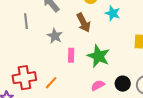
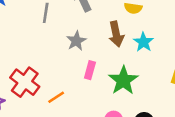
cyan star: (113, 13) -> (143, 42), moved
red cross: (24, 78) -> (25, 82), turned 30

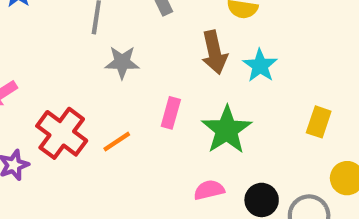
gray star: (76, 41) -> (122, 62), moved, turned 30
orange line: (56, 97) -> (117, 142), moved

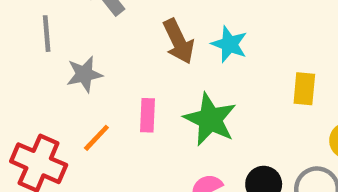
orange line: (117, 142) -> (96, 138), moved

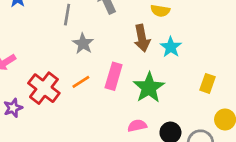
gray star: (84, 74) -> (83, 44), turned 30
pink rectangle: (148, 115) -> (114, 76), size x1.4

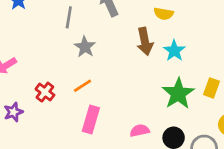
pink rectangle: (114, 76) -> (91, 120), moved
red cross: (44, 88) -> (45, 92), size x0.6
green star: (149, 88) -> (178, 94), moved

